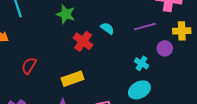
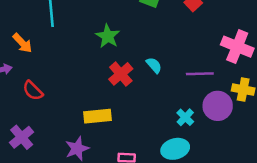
purple circle: (165, 48) -> (218, 106), size x1.5
red semicircle: (29, 66) -> (33, 91), moved, turned -90

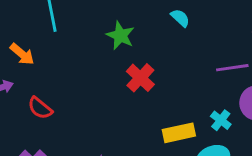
cyan semicircle: (154, 65) -> (180, 18), moved
yellow rectangle: (98, 116) -> (179, 133), moved

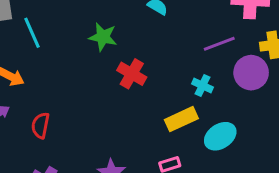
red semicircle: (40, 108) -> (40, 125), turned 75
cyan cross: (221, 120) -> (202, 85), moved

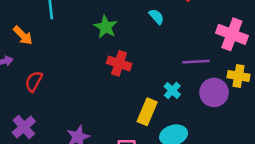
red cross: (132, 74) -> (119, 63), turned -30
yellow rectangle: (181, 119) -> (147, 112), turned -60

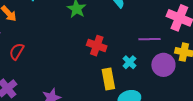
red cross: (119, 63) -> (97, 46), moved
yellow rectangle: (147, 112) -> (108, 79), turned -35

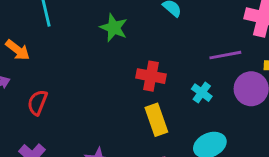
yellow rectangle: (108, 79) -> (156, 120), moved

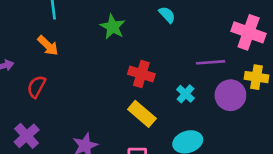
orange arrow: (18, 50) -> (48, 46), moved
yellow rectangle: (156, 120) -> (142, 114), turned -36

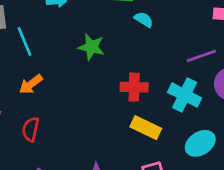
orange arrow: (48, 46) -> (31, 84), turned 115
cyan cross: (185, 94) -> (185, 95), size x1.6

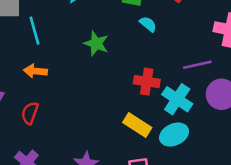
orange arrow: (31, 84) -> (35, 71), turned 35
red cross: (134, 87) -> (147, 82), moved
cyan ellipse: (200, 143) -> (174, 135), moved

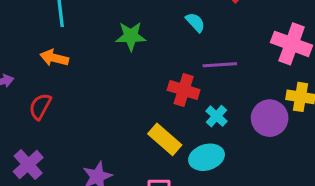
green star: (96, 44) -> (131, 36), turned -30
purple line: (197, 65) -> (220, 65), moved
cyan cross: (177, 99) -> (216, 116), size x0.6

